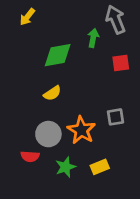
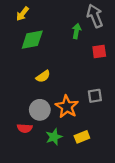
green diamond: (58, 55) -> (32, 40), moved

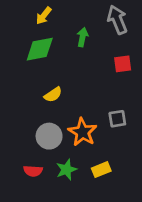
yellow arrow: (23, 14) -> (44, 16), moved
green arrow: (77, 31) -> (83, 37), moved
red semicircle: (25, 128) -> (33, 171), moved

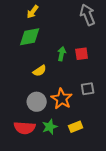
green arrow: (83, 37) -> (62, 54), moved
red square: (123, 64) -> (82, 54), moved
red semicircle: (33, 171) -> (25, 128), size x1.5

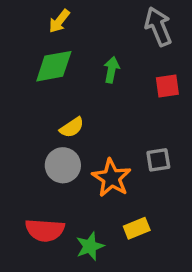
green arrow: (62, 54) -> (111, 70), moved
red square: (82, 54) -> (167, 86), moved
gray circle: (37, 102) -> (63, 165), moved
green star: (50, 127) -> (90, 246), moved

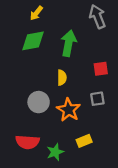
green arrow: (111, 70) -> (69, 43), size x1.6
red square: (167, 86) -> (101, 69), moved
yellow semicircle: (72, 127) -> (62, 78), moved, turned -56

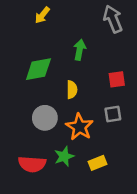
green diamond: (33, 41) -> (38, 69), moved
green arrow: (69, 43) -> (80, 50), size x0.7
green star: (55, 152) -> (64, 156), moved

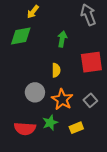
green diamond: (38, 69) -> (21, 36), moved
red square: (117, 79) -> (91, 62), size x1.6
gray square: (113, 114) -> (90, 100), moved, turned -32

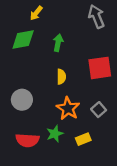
green arrow: (62, 39) -> (58, 43), moved
gray circle: (35, 92) -> (22, 100), moved

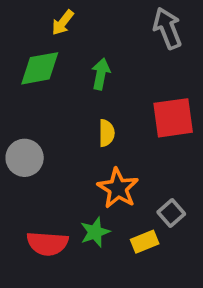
gray circle: (22, 100) -> (25, 158), moved
gray square: (99, 110) -> (171, 213), moved

